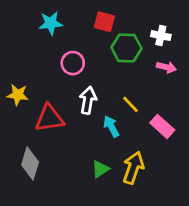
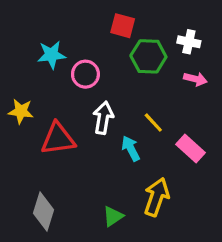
cyan star: (51, 23) -> (52, 55), moved
gray diamond: (30, 164) -> (43, 211), moved
green triangle: (100, 169) -> (113, 216), moved

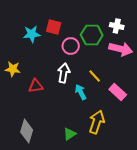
red square: (123, 26) -> (54, 27), moved
pink circle: (85, 74) -> (71, 46), moved
pink arrow: (195, 79) -> (121, 49), size x1.6
red triangle: (58, 139) -> (36, 86), size x0.7

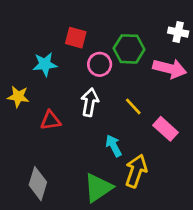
white cross: (117, 26) -> (178, 32), moved
cyan star: (32, 34) -> (45, 64), moved
cyan arrow: (81, 92) -> (114, 146), moved
green triangle: (70, 134) -> (98, 188), size x1.6

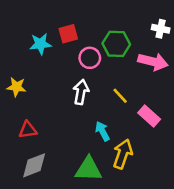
red square: (76, 38) -> (68, 34), turned -30
cyan star: (45, 64) -> (40, 44), moved
red triangle: (50, 120) -> (28, 130), moved
gray diamond: (38, 184) -> (34, 165), turned 52
green triangle: (98, 188) -> (89, 169), turned 36

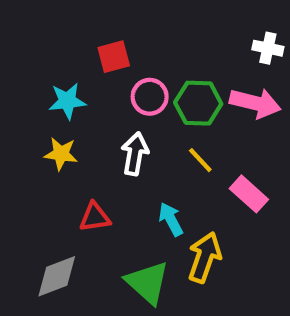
cyan star: (40, 44) -> (67, 101), moved
green hexagon: (116, 44) -> (198, 103), moved
yellow star: (16, 87) -> (61, 154), moved
red triangle: (28, 130) -> (95, 217), moved
green triangle: (89, 169) -> (148, 283), turned 40

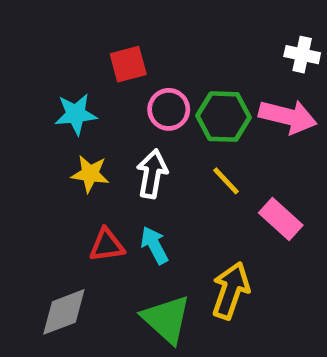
yellow star: (61, 154) -> (90, 174), moved
cyan arrow: (171, 219) -> (154, 245), moved

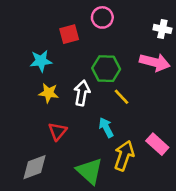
pink circle: (169, 109) -> (102, 17), moved
green hexagon: (224, 117) -> (106, 69), moved
pink rectangle: (281, 219) -> (157, 144), moved
red triangle: (107, 245) -> (58, 131), turned -42
cyan arrow: (154, 245) -> (106, 127), moved

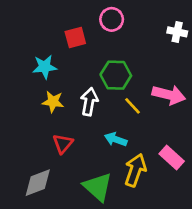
pink arrow: (155, 62) -> (169, 95), moved
cyan arrow: (106, 127) -> (116, 139), turned -42

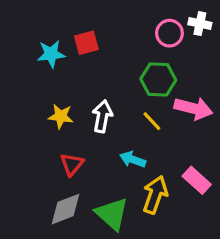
pink circle: (112, 19) -> (169, 33), moved
white cross: (177, 32) -> (200, 24), moved
cyan star: (45, 67) -> (51, 54), moved
green hexagon: (116, 75) -> (158, 80), moved
gray diamond: (38, 183) -> (66, 209), moved

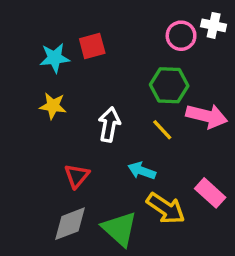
yellow star: (61, 116) -> (53, 106), moved
yellow arrow: (155, 195) -> (166, 208), turned 105

